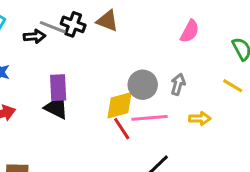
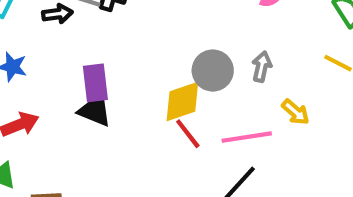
pink line: (149, 118) -> (247, 137), moved
yellow arrow: (200, 119) -> (295, 112), turned 45

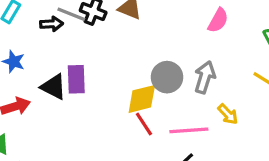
gray arrow: (262, 67) -> (205, 77), size x1.4
black triangle: (95, 110) -> (54, 87), moved

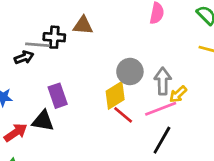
gray arrow: (205, 77) -> (163, 81), moved
black triangle: (54, 87) -> (43, 121), moved
yellow arrow: (228, 114) -> (178, 94), moved, turned 108

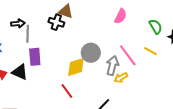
black cross: (54, 37) -> (56, 22), moved
gray line: (37, 45) -> (28, 34), moved, turned 72
pink line: (161, 109) -> (128, 55), moved, turned 60
red line: (123, 115) -> (67, 91), moved

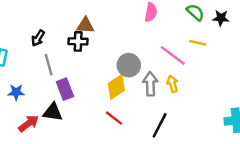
black arrow: (18, 23) -> (38, 38), moved, turned 144
gray arrow: (112, 65) -> (150, 84), moved
yellow arrow: (121, 78) -> (172, 84), turned 120

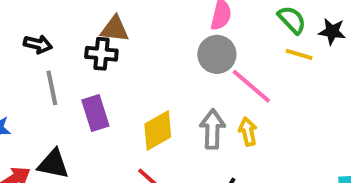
black arrow: (38, 38) -> (38, 44), turned -112
yellow line: (198, 43) -> (299, 54), moved
gray circle: (129, 65) -> (217, 54), moved
purple rectangle: (65, 89) -> (95, 113), moved

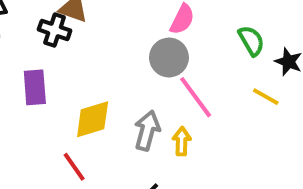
yellow line: (299, 54) -> (266, 97), moved

